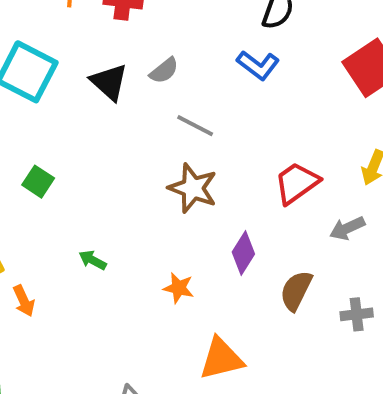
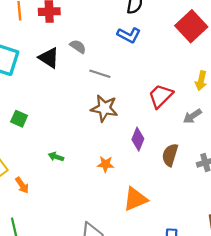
gray semicircle: (164, 71) -> (78, 47), turned -98

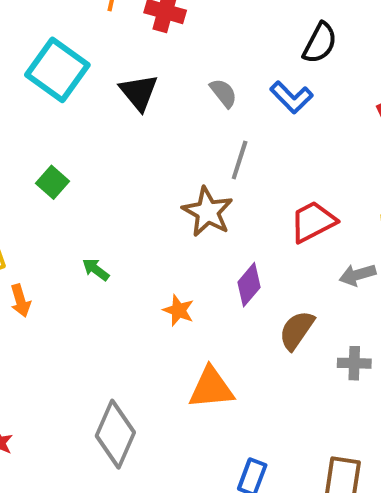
gray semicircle: (78, 47) -> (223, 93), moved
gray line: (100, 74) -> (240, 160), moved, turned 72

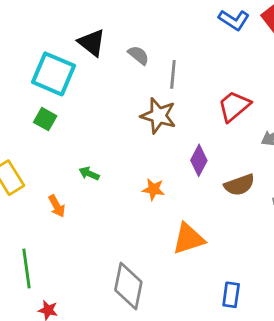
cyan square: (57, 70) -> (54, 74), moved
gray semicircle: (223, 93) -> (139, 55), moved
blue L-shape: (291, 97) -> (234, 20), moved
orange arrow: (20, 301) -> (57, 206), moved
brown semicircle: (297, 330) -> (239, 185), turned -132

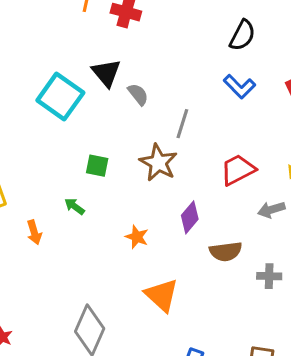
blue L-shape: (234, 20) -> (239, 87), moved
gray semicircle: (139, 55) -> (138, 94), moved
green square: (45, 119) -> (97, 166), moved, turned -30
orange triangle: (188, 239) -> (162, 295), turned 48

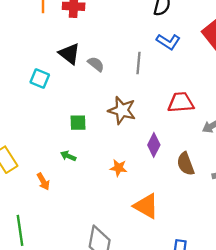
cyan square: (60, 97) -> (40, 78), size x0.6
gray line: (182, 124) -> (139, 63), moved
red trapezoid: (238, 170) -> (181, 102), turned 36
brown semicircle: (226, 251) -> (186, 164), turned 90

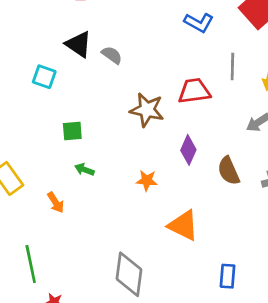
gray line: (139, 63) -> (232, 66), moved
red trapezoid: (181, 102) -> (194, 91), moved
green square: (78, 123) -> (72, 131), moved

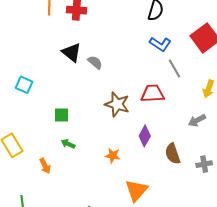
gray line: (232, 66) -> (174, 68), moved, turned -36
cyan square: (44, 77) -> (24, 85), moved
orange triangle: (183, 225) -> (136, 190), turned 40

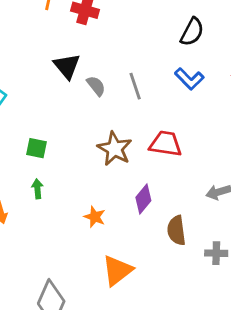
gray line: (174, 68) -> (135, 86), moved
green arrow: (68, 144) -> (37, 189), turned 48

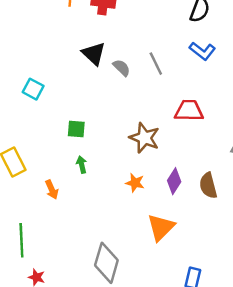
brown star: (115, 149) -> (144, 138), moved
purple diamond: (143, 199) -> (174, 181), moved

